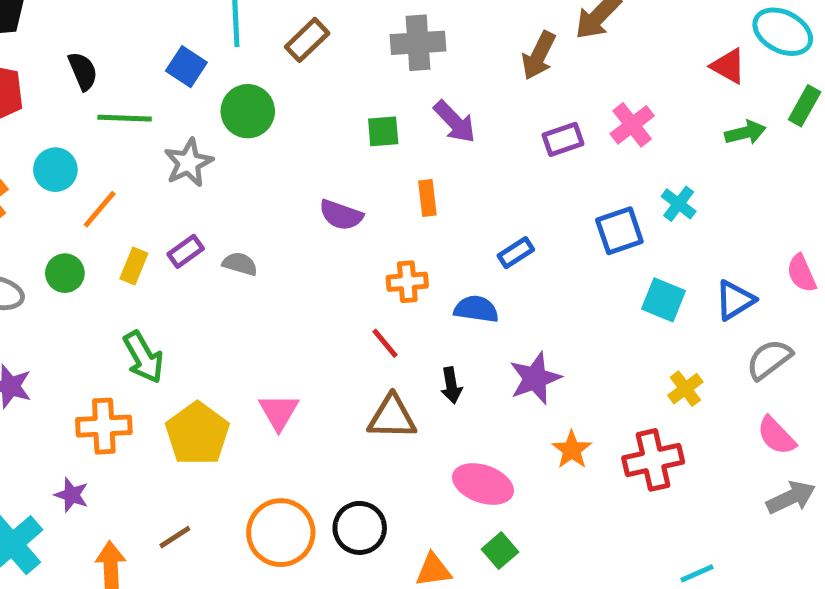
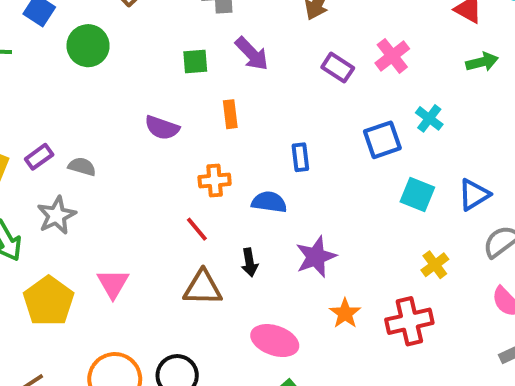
purple rectangle: (563, 139) -> (338, 68), turned 52
gray star: (188, 163) -> (57, 215), moved
blue rectangle: (516, 253) -> (300, 157), turned -64

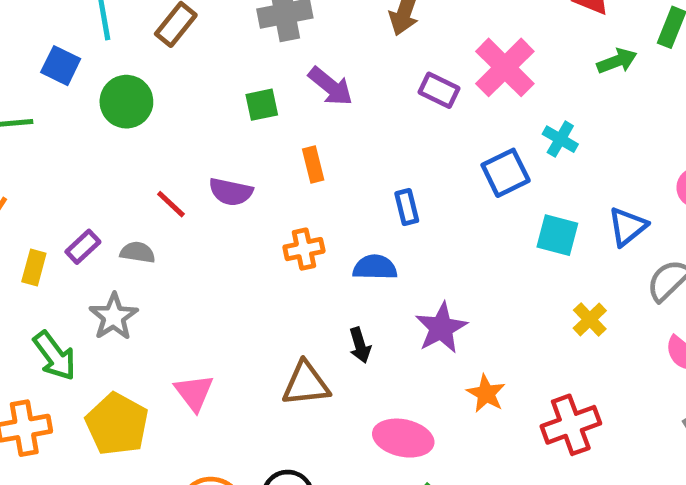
pink cross: (392, 56) -> (505, 67), size x1.4
red line: (197, 229) -> (171, 204), moved
red cross: (409, 321) -> (571, 425), moved

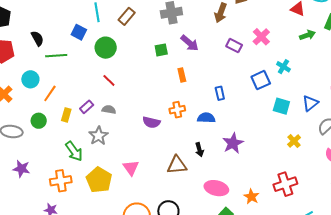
pink cross: (505, 67) -> (261, 37), size x0.7
purple semicircle: (231, 192) -> (151, 122), moved
red line: (171, 204) -> (109, 80), moved
orange star: (486, 394) -> (251, 197), moved

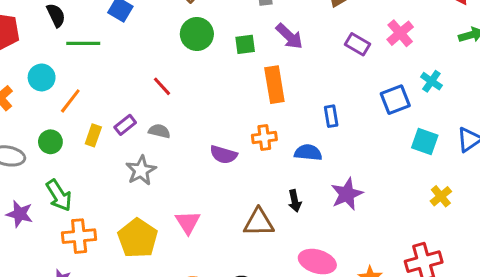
green circle: (106, 48) -> (197, 34), moved
orange rectangle: (182, 75) -> (274, 85), size x1.6
green arrow: (74, 151) -> (59, 195), moved

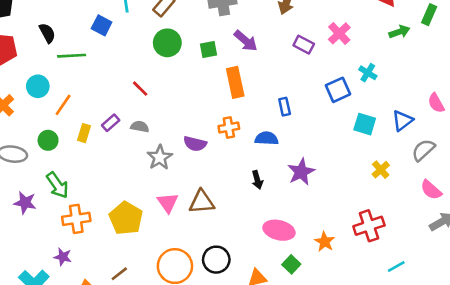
gray star: (141, 170) -> (160, 157), moved
brown triangle: (259, 222) -> (202, 202), moved

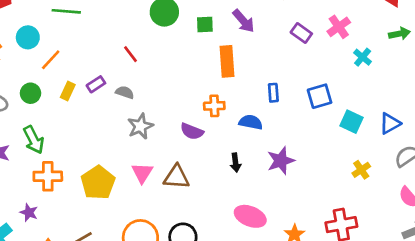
cyan cross: (368, 73) -> (363, 57), moved
blue square: (338, 90) -> (320, 96), moved
purple semicircle: (195, 144) -> (192, 131), moved

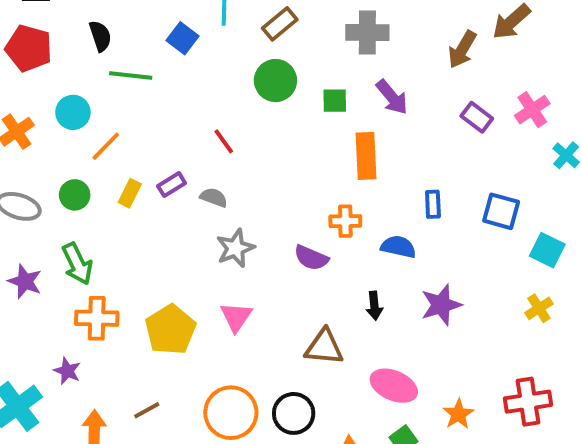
blue square: (320, 96) -> (501, 211), turned 30
yellow cross: (361, 170) -> (539, 308), moved
brown triangle: (176, 177) -> (324, 347), moved

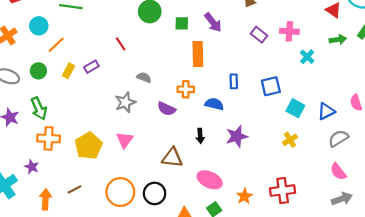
pink cross: (532, 110) -> (289, 31), turned 36
gray semicircle: (214, 198) -> (144, 77), moved
blue square: (501, 211) -> (271, 86), turned -30

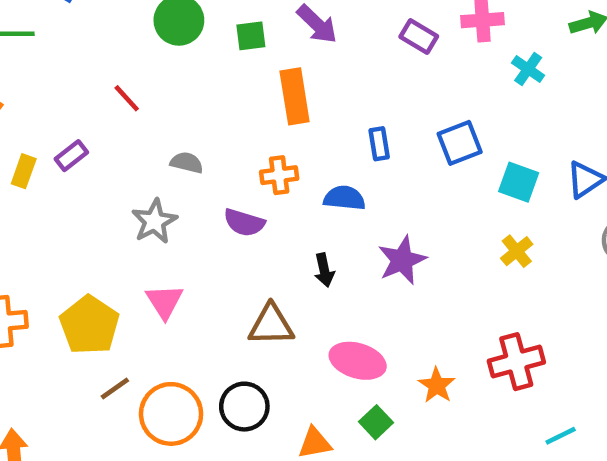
brown line: (74, 189) -> (115, 388), moved

